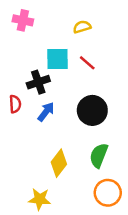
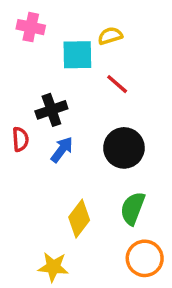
cyan square: (58, 59) -> (77, 55), moved

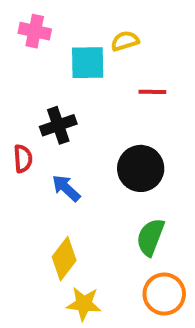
red line: (117, 84) -> (152, 92), moved, turned -40
blue arrow: (62, 150) -> (66, 188), moved, turned -84
yellow diamond: (79, 219) -> (64, 259), moved
yellow star: (53, 267) -> (84, 304), moved

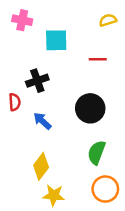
yellow semicircle: (125, 41) -> (108, 20), moved

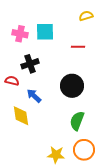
pink cross: (22, 20) -> (20, 34), moved
red semicircle: (15, 102) -> (12, 81), turned -72
yellow diamond: (41, 166) -> (21, 116), moved, turned -45
yellow star: (54, 195) -> (56, 155), moved

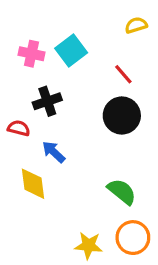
cyan square: (45, 32) -> (71, 51), turned -36
red line: (78, 47) -> (123, 74), turned 48
black circle: (72, 86) -> (122, 115), moved
green semicircle: (77, 121) -> (122, 192), turned 108

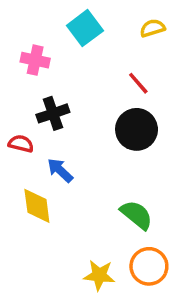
cyan square: (71, 51) -> (85, 28), moved

